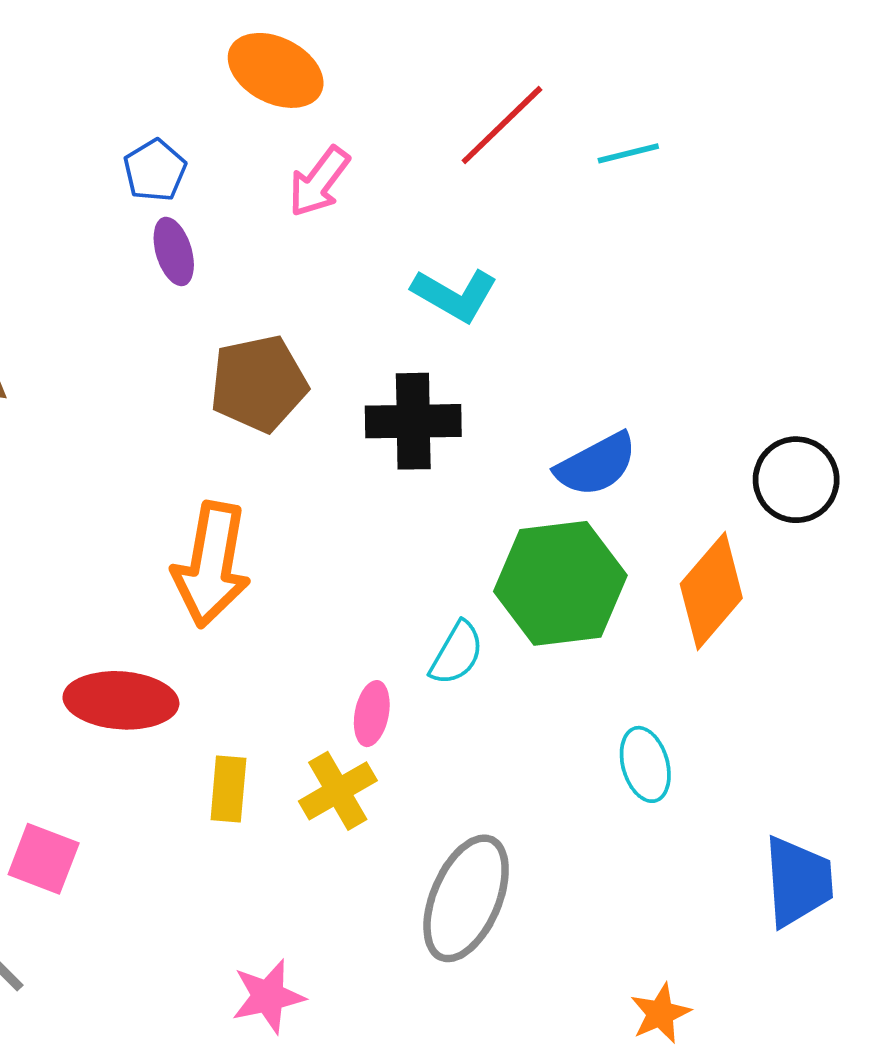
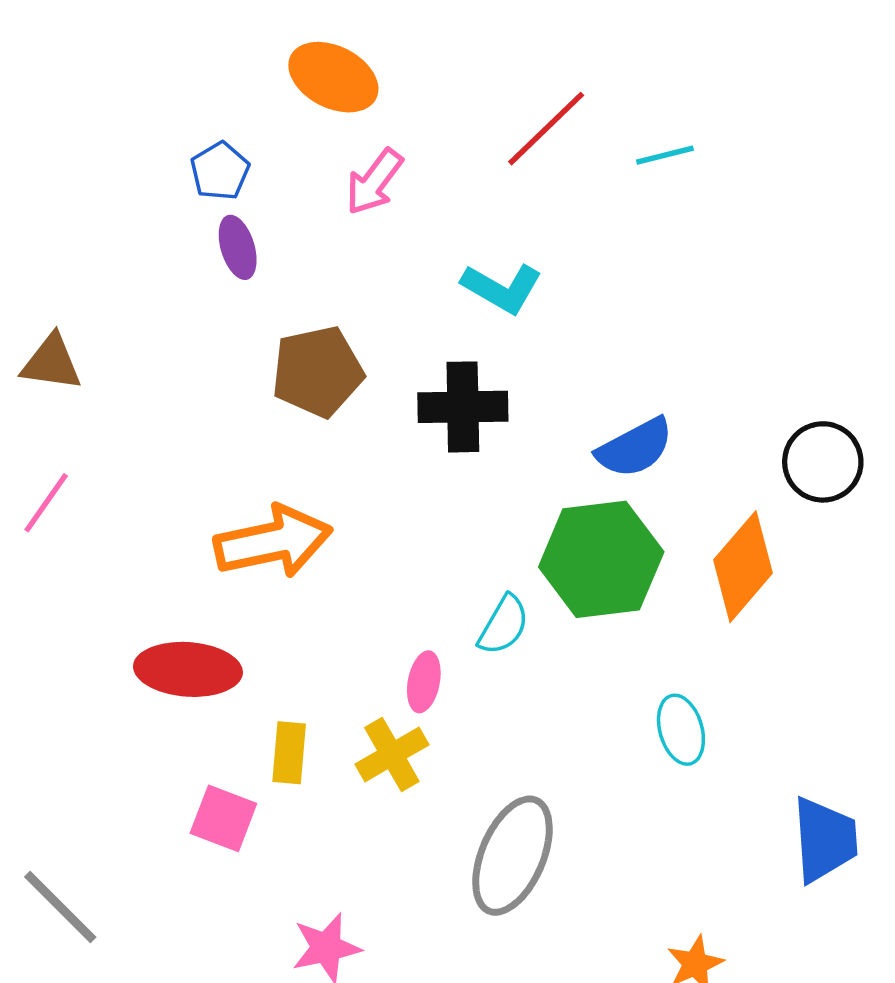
orange arrow: (211, 565) -> (273, 542), turned -112
pink square: (44, 859) -> (223, 818), moved

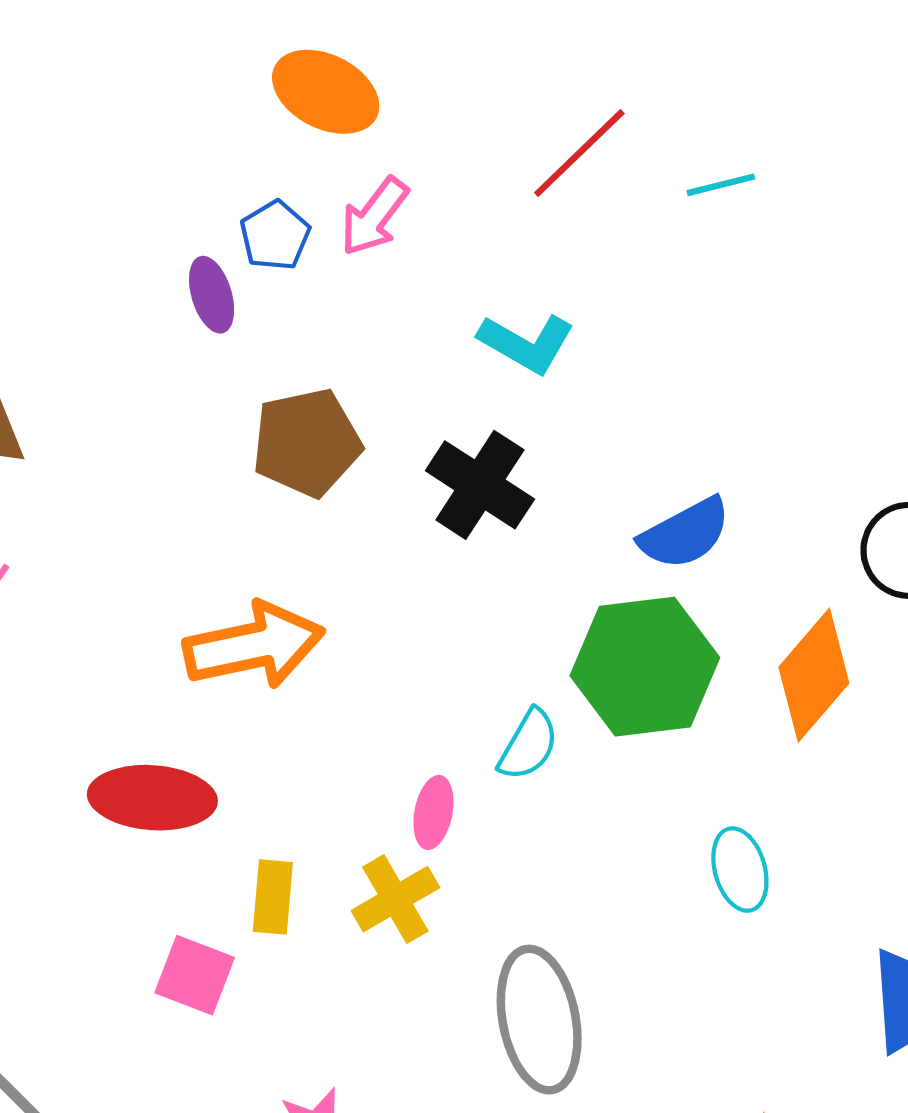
blue pentagon: (220, 171) -> (275, 235), moved
black cross: (463, 407) -> (480, 485), turned 34
gray ellipse: (512, 856) -> (539, 1020), turned -34

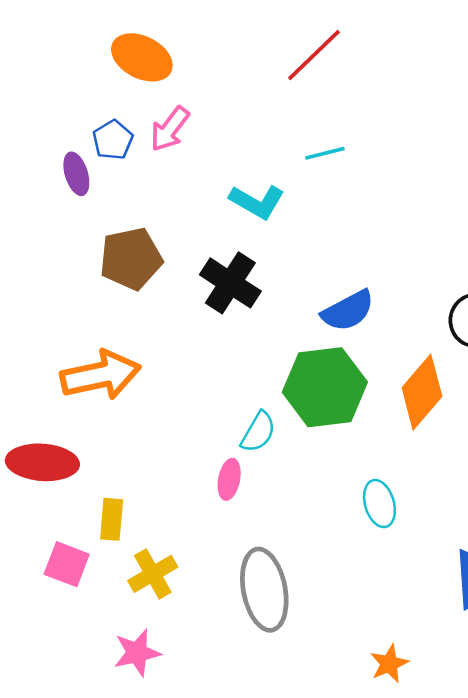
red line: (579, 153) -> (314, 55), moved
cyan line: (721, 185) -> (325, 153), moved
pink ellipse: (433, 812) -> (229, 479), moved
yellow cross: (395, 899) -> (153, 574), moved

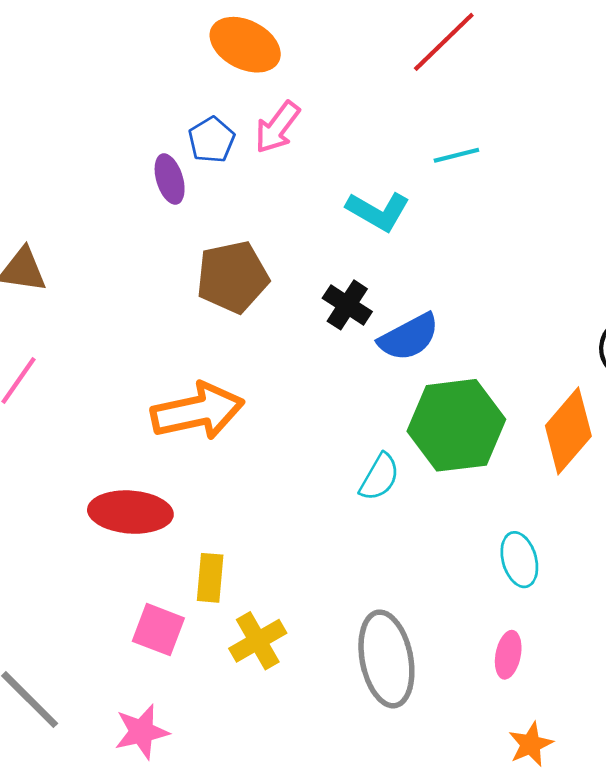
black cross: (230, 283) -> (347, 305), size x0.7
blue semicircle: (348, 311) -> (409, 337), moved
pink ellipse: (229, 479) -> (508, 655), moved
pink star: (137, 653) -> (142, 732), moved

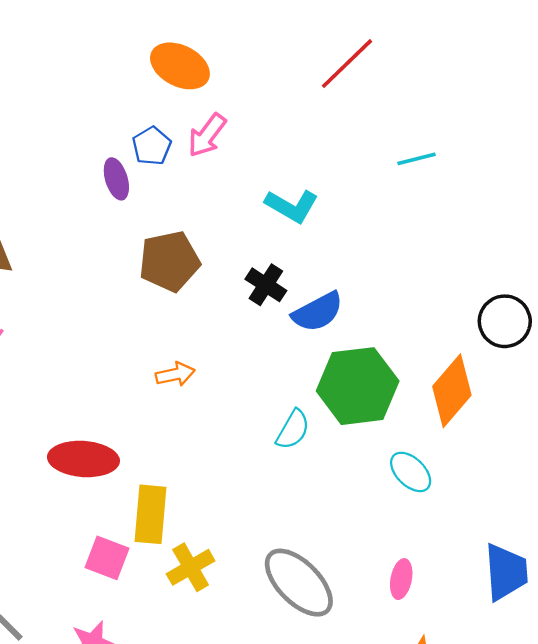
cyan line: (456, 155) -> (417, 159), moved
orange arrow: (198, 411) -> (175, 374), moved, size x0.5
cyan ellipse: (519, 560) -> (411, 472), moved, turned -30
yellow rectangle: (210, 578) -> (151, 514), size x1.4
gray ellipse: (386, 659) -> (299, 583), turned -34

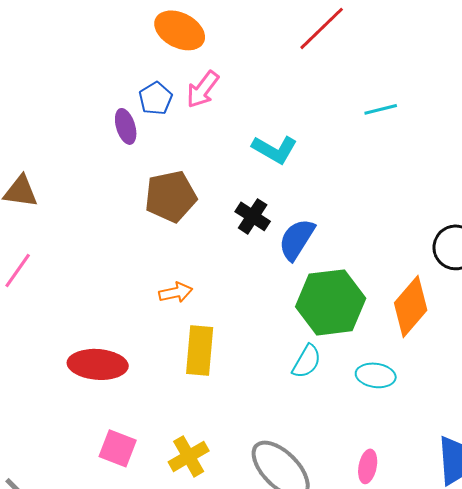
blue semicircle: (318, 312) -> (297, 239), turned 150
cyan semicircle: (293, 430) -> (307, 361), moved
cyan ellipse: (411, 472) -> (376, 375), turned -36
yellow rectangle: (151, 514) -> (200, 350), moved

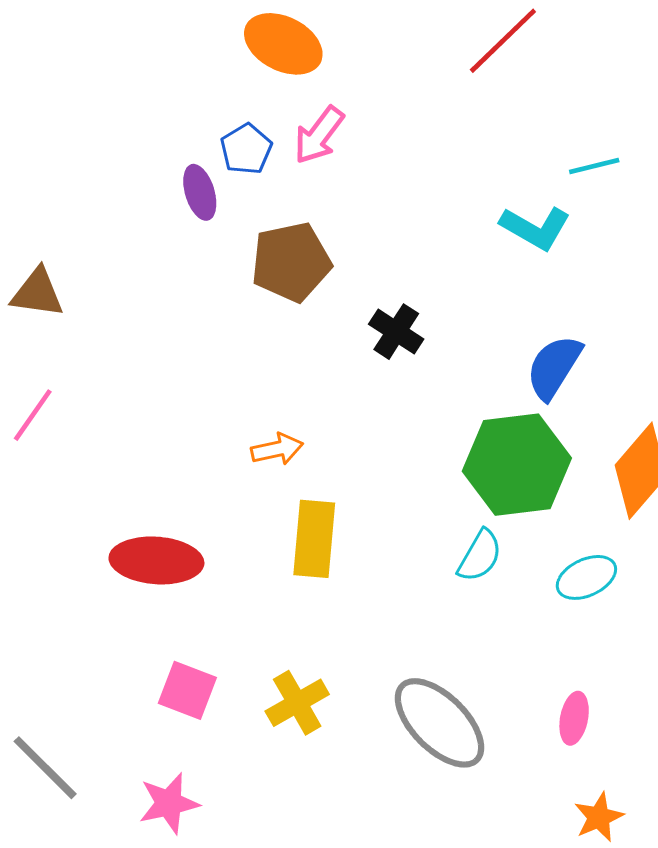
cyan L-shape: (275, 149) -> (535, 228), moved
brown pentagon: (171, 196) -> (291, 262), moved
blue semicircle: (297, 239) -> (554, 367), moved
cyan ellipse: (376, 375) -> (586, 577), turned -33

